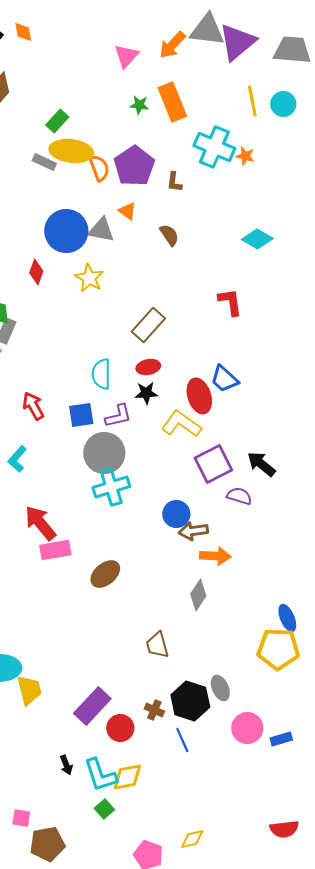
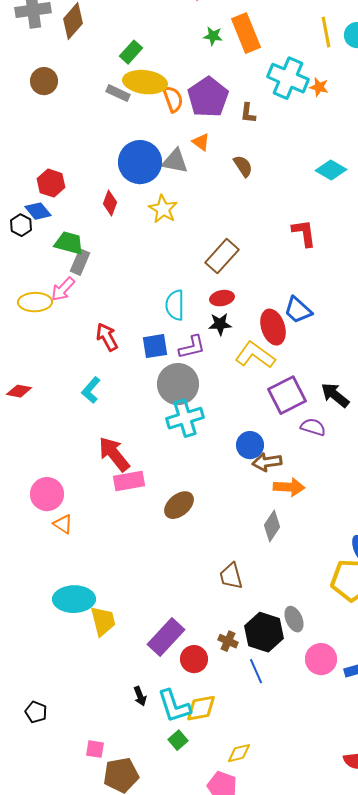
yellow diamond: (192, 839) -> (239, 753), moved

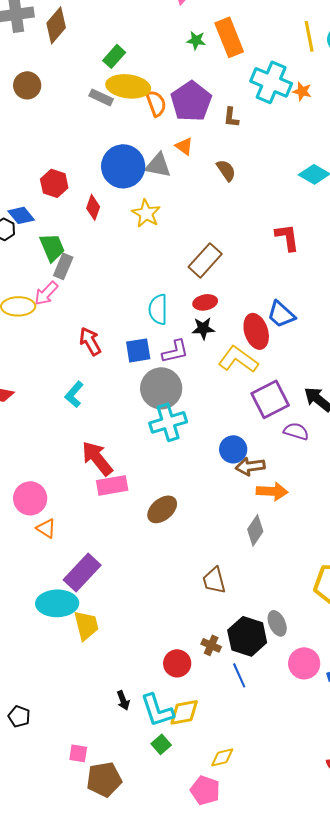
red hexagon: (51, 183) -> (54, 183), moved
green trapezoid: (69, 243) -> (52, 247), turned 52
purple rectangle: (166, 637) -> (82, 572), moved

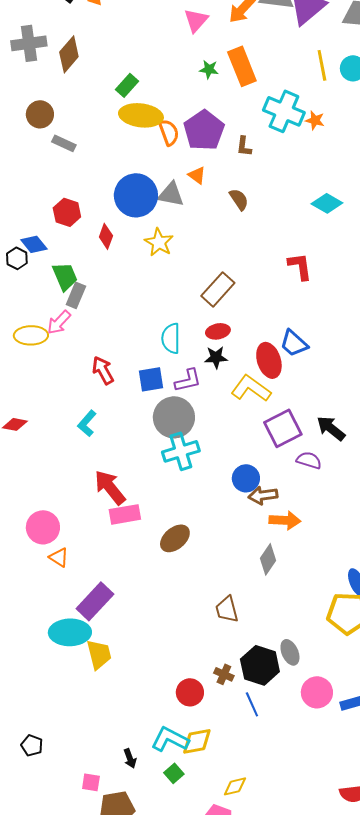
gray rectangle: (101, 97) -> (64, 143), moved
black arrow: (123, 700) -> (130, 758), moved
cyan L-shape: (157, 710) -> (170, 739), turned 135

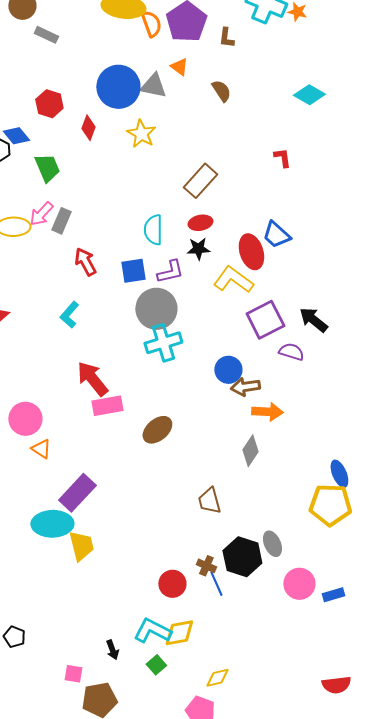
red L-shape: (300, 266) -> (282, 158), size x0.7
gray rectangle: (76, 295) -> (61, 221), moved
blue line: (252, 704) -> (216, 584), moved

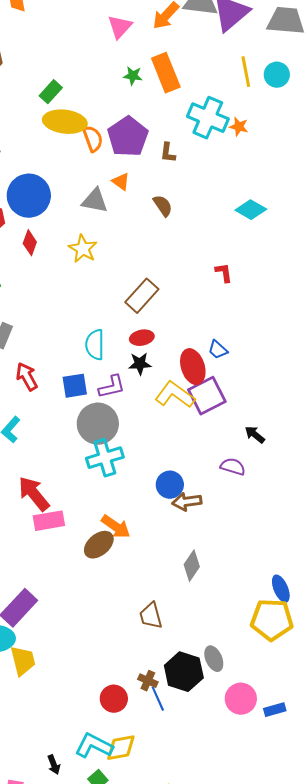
blue circle: (118, 87) -> (29, 196), moved
blue trapezoid: (276, 235) -> (218, 350), size x0.7
purple square: (265, 320) -> (207, 396), moved
black arrow: (313, 320) -> (255, 435), size x0.7
orange arrow: (267, 412) -> (116, 527), moved, turned 32

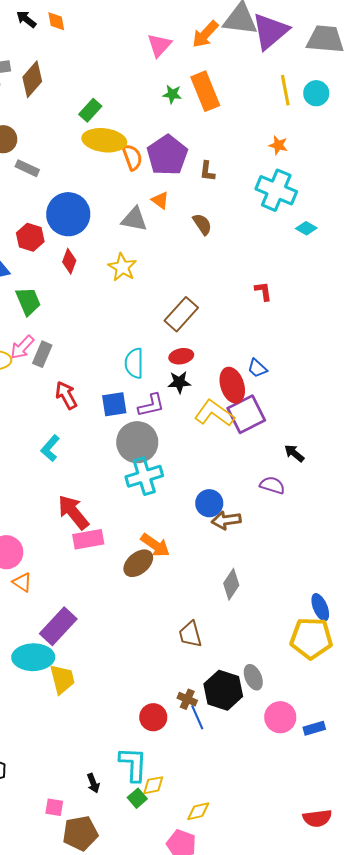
cyan cross: (208, 118) -> (276, 190), moved
cyan diamond: (251, 210) -> (306, 228), moved, size x0.7
cyan L-shape: (94, 746) -> (133, 764), turned 66
yellow diamond: (121, 748) -> (153, 785), moved, size x0.7

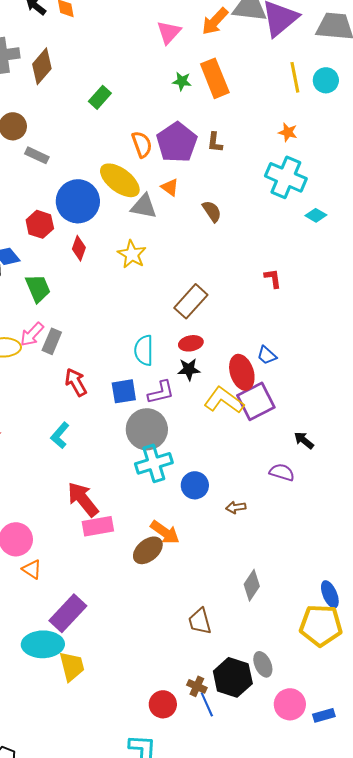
yellow ellipse: (104, 140) -> (120, 180), moved, turned 30
brown L-shape: (207, 171) -> (215, 142), moved
blue circle: (209, 503) -> (195, 485), moved
brown arrow: (226, 520) -> (236, 507), size x0.7
gray diamond: (231, 584) -> (252, 585), moved

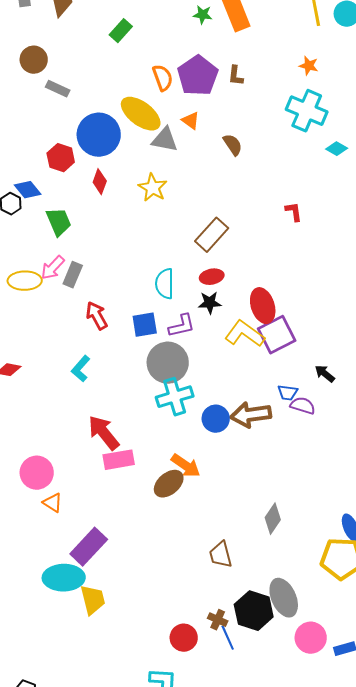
blue trapezoid: (267, 355) -> (288, 393), moved, turned -35
brown arrow: (236, 507) -> (251, 415), moved, size x2.0
gray ellipse: (263, 664) -> (284, 598), size x1.5

